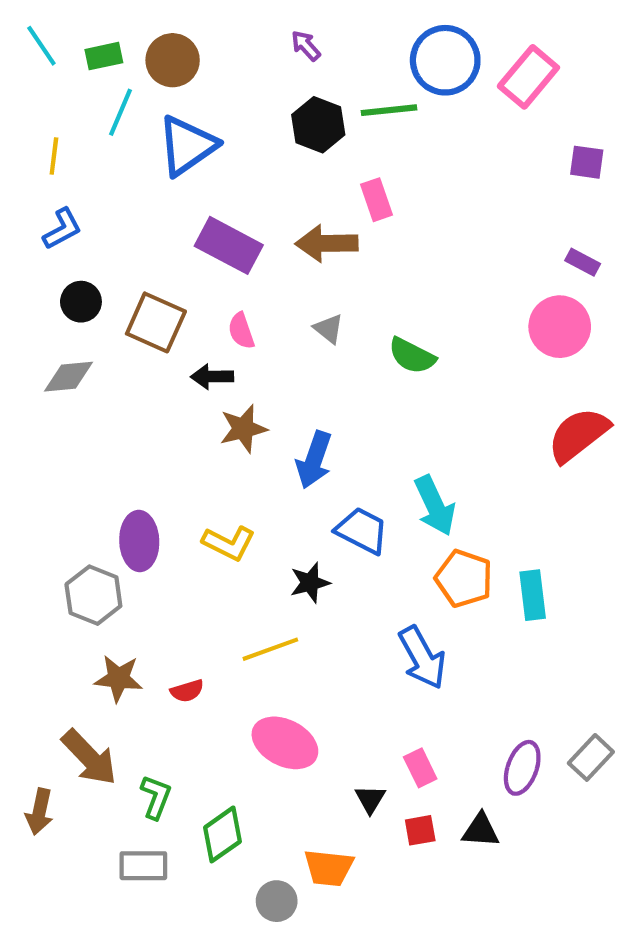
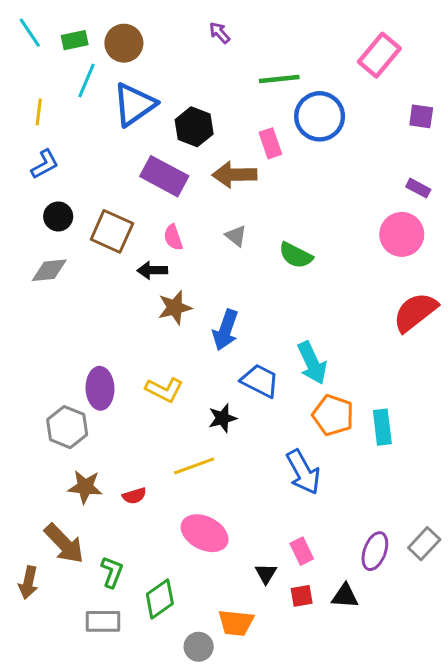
blue circle: (445, 60) -> (320, 116), moved
black hexagon: (318, 125) -> (194, 127), moved

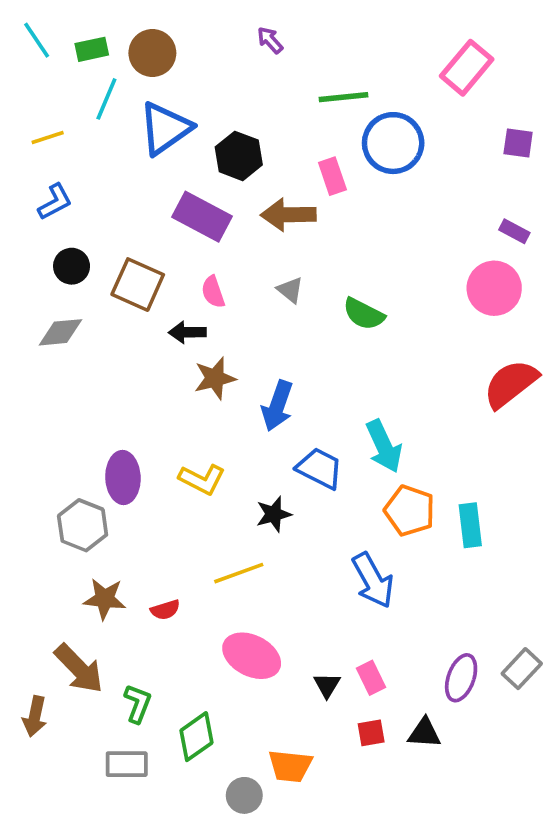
yellow line: (39, 112) -> (48, 138), turned 65
black triangle: (266, 574) -> (327, 685), moved

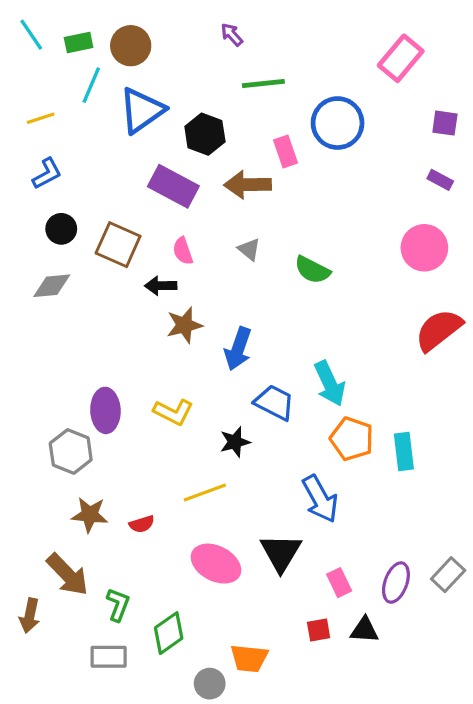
green line: (343, 97) -> (263, 84), moved
purple rectangle: (514, 231) -> (440, 180), moved
pink rectangle: (371, 678) -> (339, 583), moved
black triangle: (327, 685) -> (281, 553), moved, size x1.8

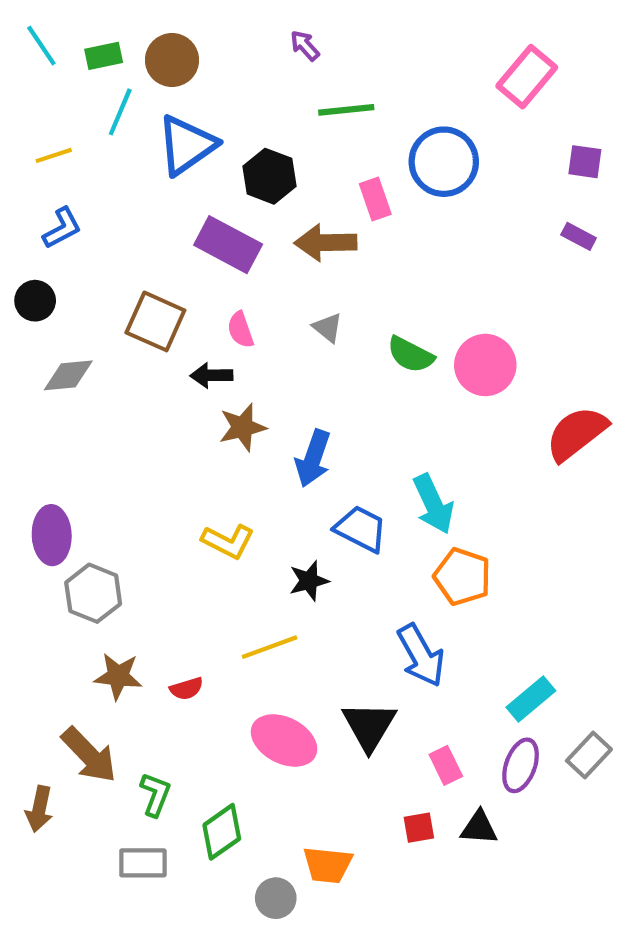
black circle: (61, 229) -> (35, 301), moved
pink circle: (424, 248) -> (485, 365), moved
purple ellipse: (105, 410) -> (52, 535), moved
cyan rectangle: (404, 451) -> (531, 699), moved, turned 57

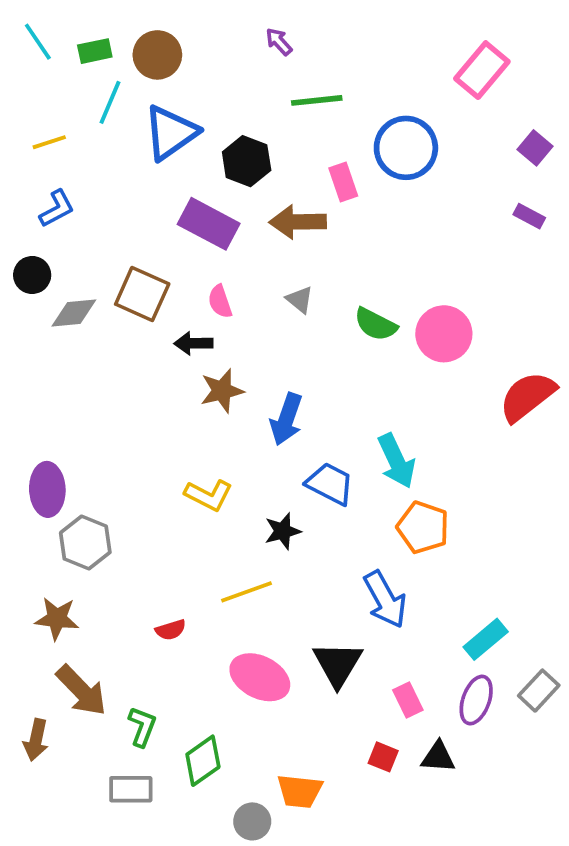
purple square: (585, 162) -> (535, 148), turned 32
gray diamond: (68, 375) -> (74, 313), moved
brown star: (118, 676) -> (57, 618), moved
red square: (419, 828) -> (383, 757), turned 32

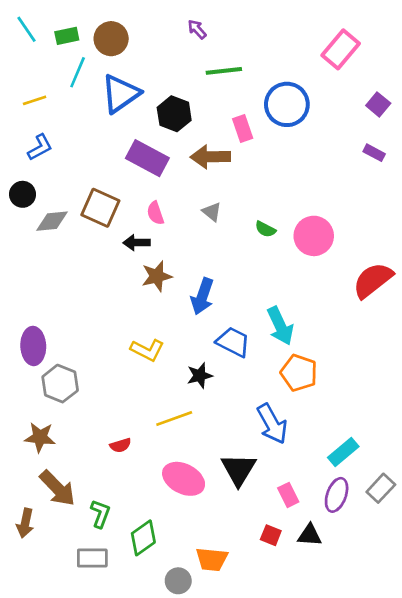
green semicircle: (376, 324) -> (265, 229), size x0.7

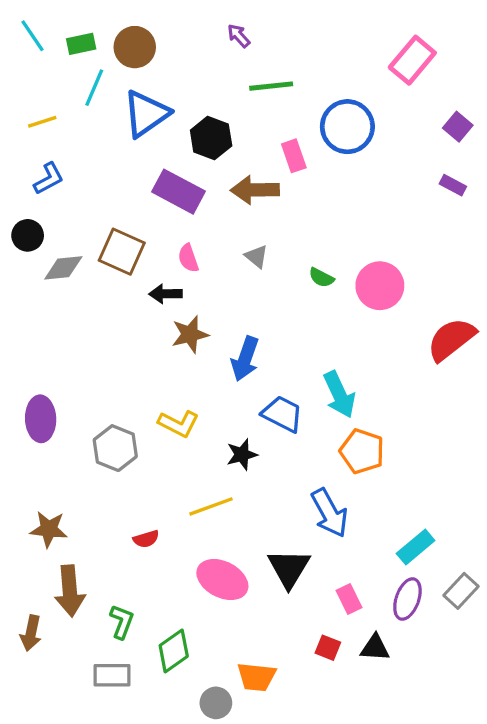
gray hexagon: (60, 384) -> (115, 448), moved
brown arrow: (57, 488) -> (70, 591), turned 39

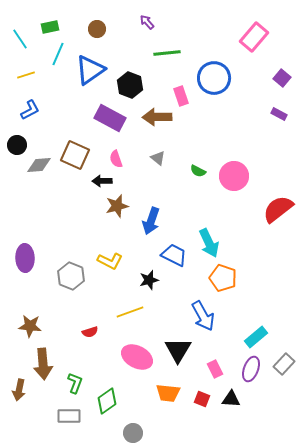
cyan line: (32, 36) -> (20, 39), moved
brown circle: (135, 47) -> (97, 29), moved, size x0.7
orange trapezoid: (256, 677) -> (168, 393), moved

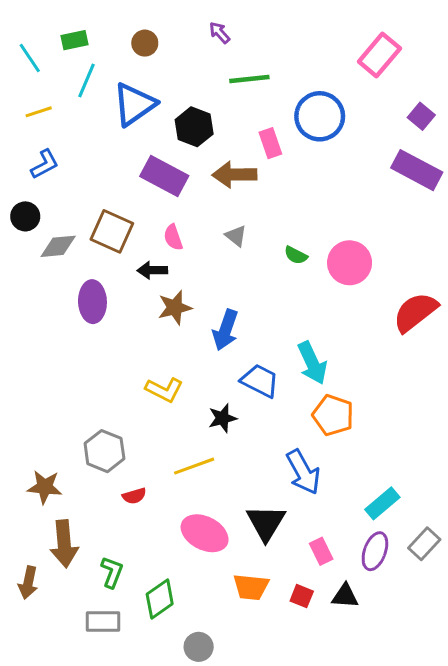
purple rectangle: (279, 114) -> (417, 170), size x2.0
purple ellipse: (25, 258) -> (92, 302), moved
gray hexagon: (71, 276) -> (104, 451), moved

